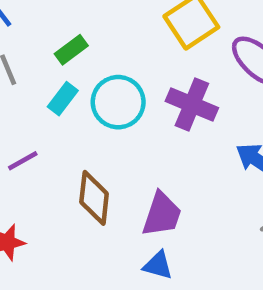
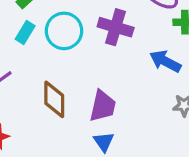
blue triangle: (158, 265) -> (104, 142), turned 45

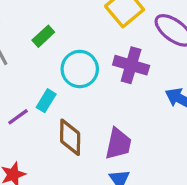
cyan rectangle: (25, 33) -> (46, 101), moved

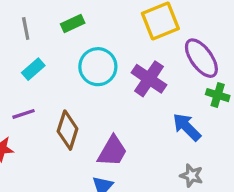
cyan rectangle: (46, 101) -> (33, 69), moved
purple line: (18, 117) -> (24, 114), moved

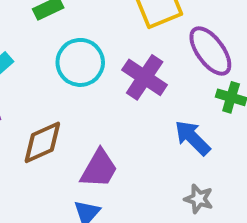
brown diamond: (68, 130) -> (42, 142), turned 48

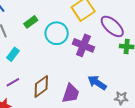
cyan circle: (80, 62) -> (57, 33), moved
blue arrow: (192, 138) -> (97, 83), moved

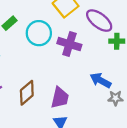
blue arrow: (97, 83) -> (101, 80), moved

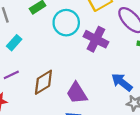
purple trapezoid: (60, 98) -> (77, 93), turned 125

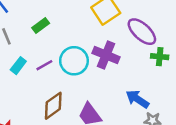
cyan circle: (66, 23) -> (74, 61), moved
purple line: (11, 75) -> (44, 65), moved

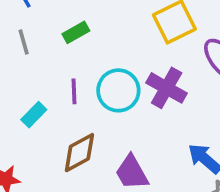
purple line: (44, 65) -> (74, 91), turned -70
cyan rectangle: (18, 66) -> (34, 115), moved

